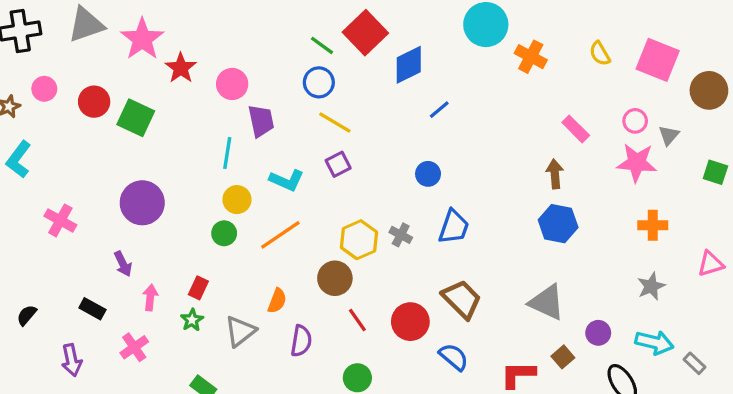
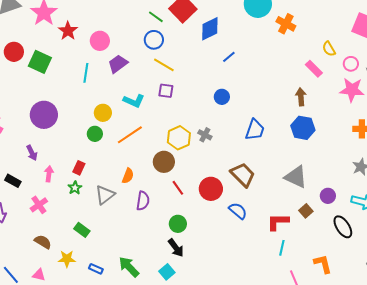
yellow semicircle: (600, 53) -> (329, 49), moved
purple trapezoid: (261, 121) -> (118, 64), turned -115
cyan line: (227, 153) -> (86, 73), moved
purple square: (338, 164) -> (166, 91), turned 35
blue trapezoid: (454, 227) -> (255, 130), moved

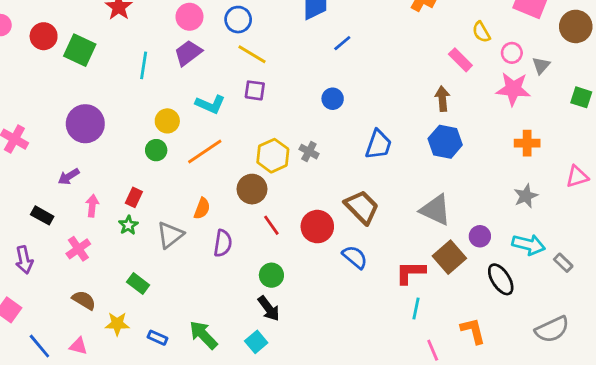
pink circle: (100, 41) -> (189, 17), moved
purple arrow: (32, 153) -> (69, 177), turned 84
brown square: (306, 211) -> (449, 257), size x1.6

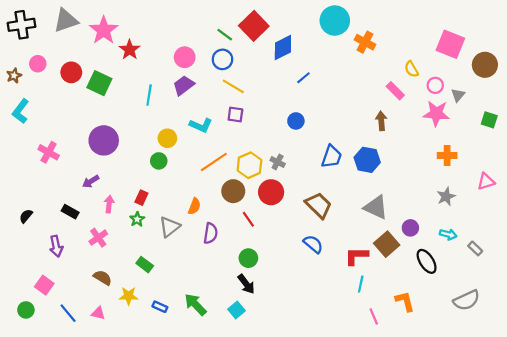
blue hexagon: (445, 142) -> (367, 160), moved
orange line: (205, 152) -> (214, 162), moved
red circle: (317, 227) -> (271, 192), moved
cyan arrow: (529, 245) -> (448, 234), size x0.7

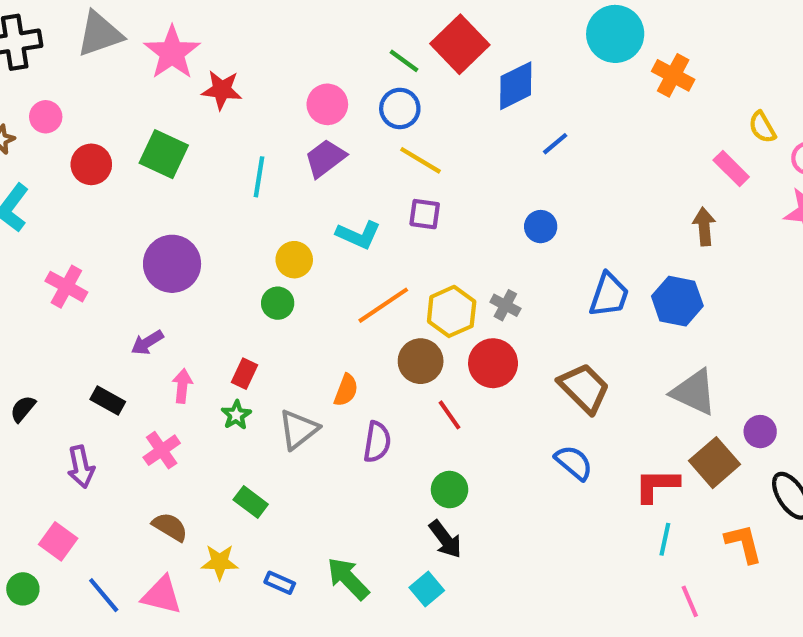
red star: (130, 50) -> (222, 90), turned -30
red circle: (71, 72) -> (91, 164), moved
orange L-shape: (405, 301) -> (744, 543), moved
pink triangle: (98, 313) -> (162, 595), size x1.5

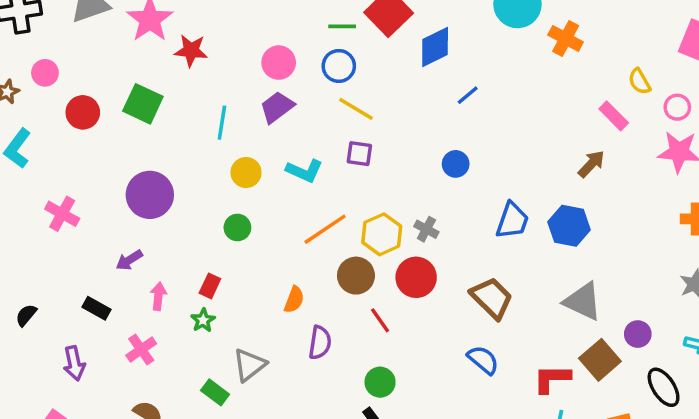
green line: (404, 61) -> (342, 26), turned -36
brown arrow: (704, 227) -> (591, 164), turned 48
yellow circle: (294, 260) -> (246, 173), moved
gray triangle: (298, 429) -> (249, 365), moved

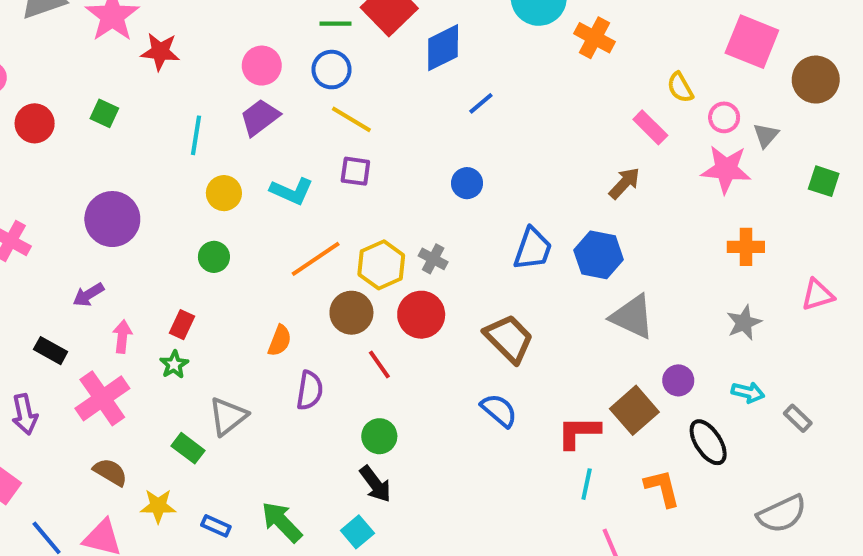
green square: (143, 104) -> (104, 113), size x0.6
gray triangle: (583, 301) -> (632, 317), moved
pink cross: (141, 349) -> (102, 398), size x1.5

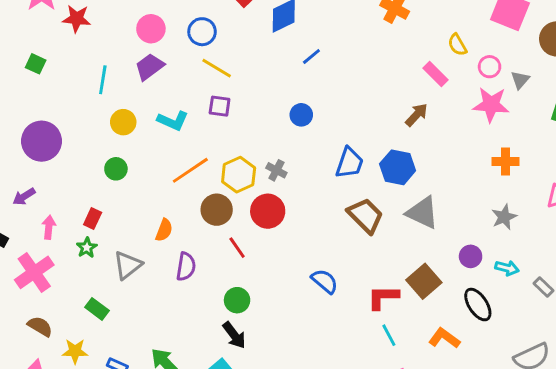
brown trapezoid: (509, 339) -> (365, 216), moved
purple circle: (678, 380) -> (471, 256), moved
gray triangle: (228, 416) -> (128, 265), moved
cyan line: (587, 484) -> (389, 335), turned -40
orange L-shape: (662, 488) -> (444, 338), turned -40

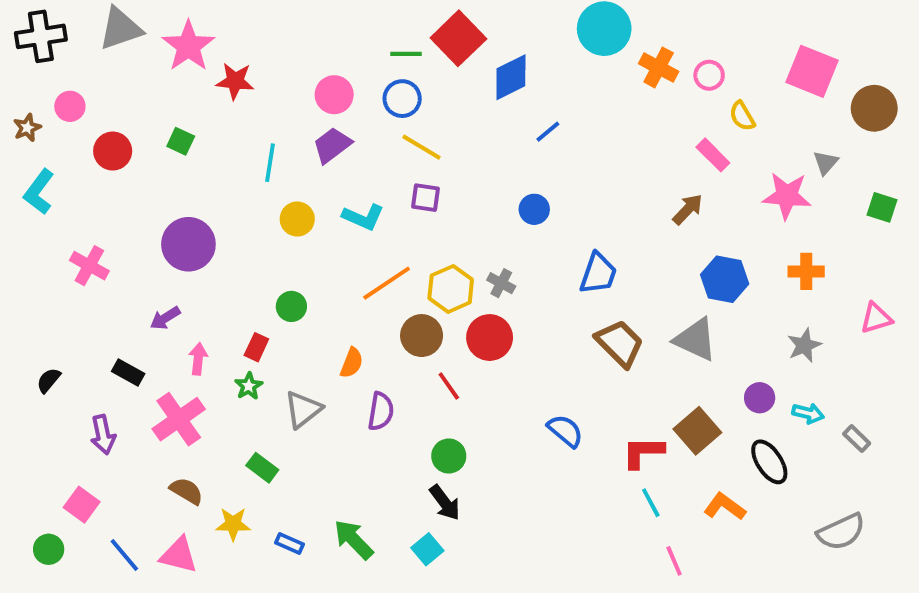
pink circle: (490, 67) -> (709, 75), moved
blue hexagon: (398, 167) -> (725, 279), moved
green circle: (116, 169) -> (291, 306), moved

